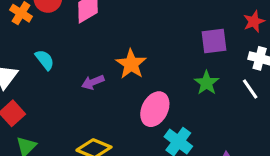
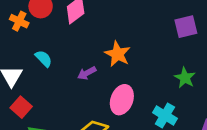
green star: (207, 83) -> (185, 78), moved
pink ellipse: (155, 109) -> (122, 100), moved

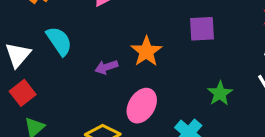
purple square: (186, 27) -> (202, 29), moved
cyan semicircle: (44, 59) -> (59, 41), size x1.4

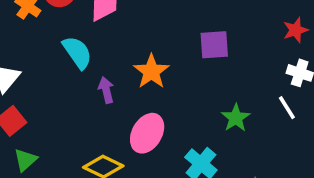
cyan semicircle: (59, 41) -> (77, 52), moved
purple arrow: (106, 67) -> (106, 90), turned 95

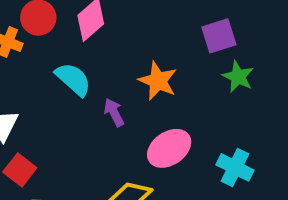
green star: (236, 118) -> (238, 77), moved
pink ellipse: (147, 133) -> (169, 148), turned 39

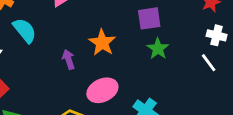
cyan semicircle: (73, 79) -> (25, 30), moved

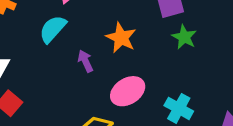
cyan semicircle: (25, 30) -> (53, 29), moved, turned -92

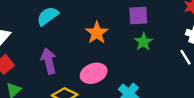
purple arrow: (85, 61) -> (49, 61), moved, size x1.5

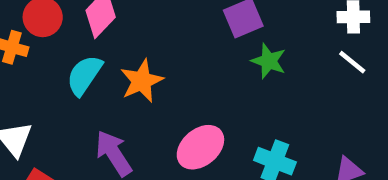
orange star: (97, 33) -> (142, 81), moved, turned 30

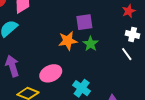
orange star: (142, 81) -> (68, 41), moved

